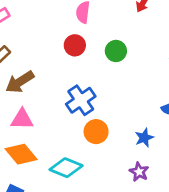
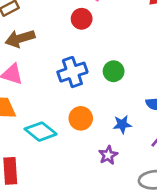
green circle: (116, 51) -> (114, 71), moved
orange circle: (96, 132) -> (81, 118), moved

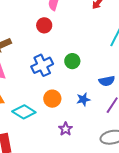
purple star: (108, 155) -> (66, 129), moved

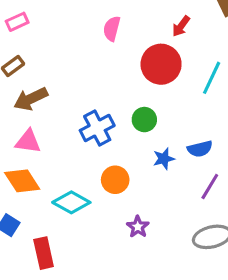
red circle: (44, 25) -> (161, 64), moved, size x1.6
blue star: (83, 99) -> (164, 159), moved

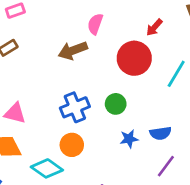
brown arrow: (31, 99) -> (73, 50), moved
orange circle: (115, 180) -> (72, 145), moved

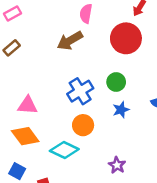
blue star: (129, 139) -> (121, 110), moved

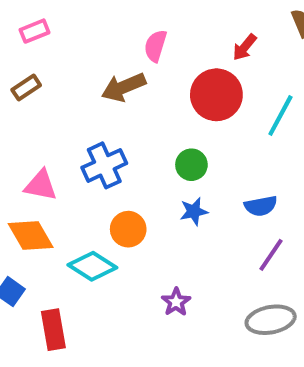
blue cross: (80, 91) -> (104, 165), moved

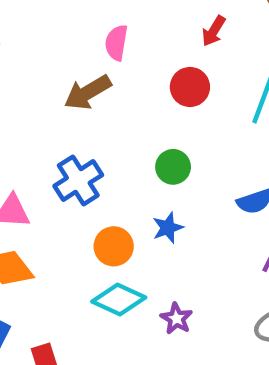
red circle: (216, 95) -> (190, 87), size x0.7
blue star: (194, 211) -> (168, 228), moved
cyan diamond: (92, 266) -> (119, 299), moved

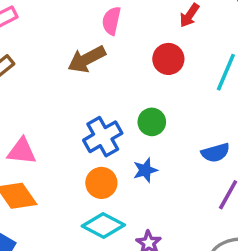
blue cross: (78, 180) -> (103, 137), moved

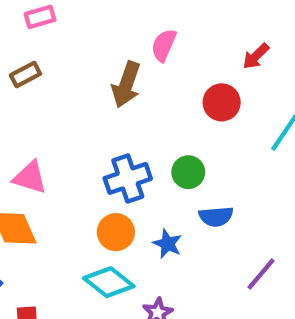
brown arrow: (87, 59) -> (126, 85), turned -54
blue semicircle: (215, 153) -> (216, 217), moved
blue star: (145, 170) -> (167, 244), moved, turned 30

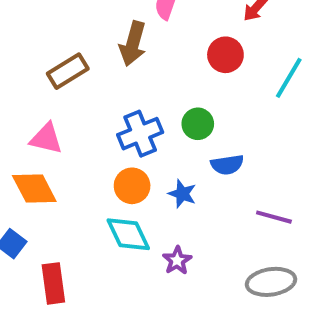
brown rectangle: (25, 74) -> (68, 71), moved, size x1.4
purple line: (261, 274) -> (274, 217), turned 69
cyan diamond: (109, 282) -> (128, 234), turned 30

